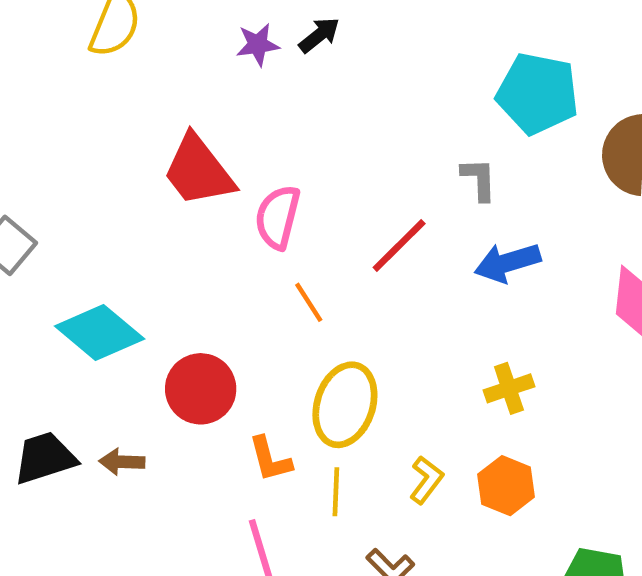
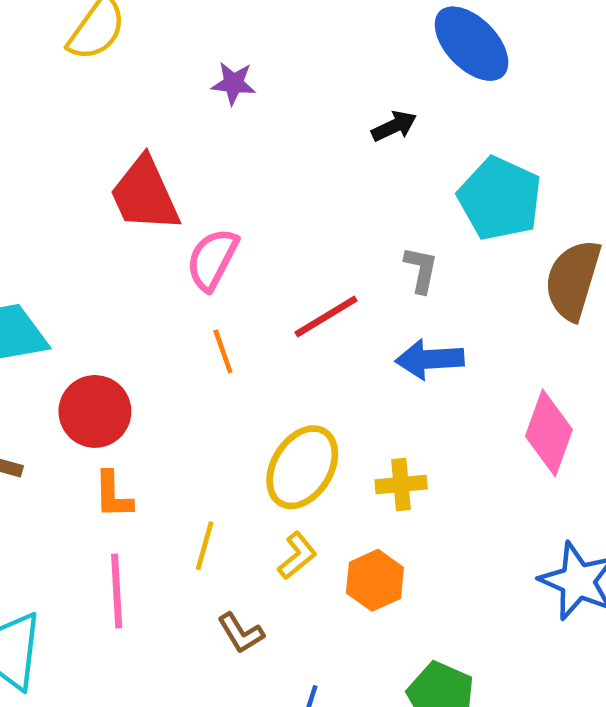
black arrow: (319, 35) -> (394, 126), moved
yellow ellipse: (345, 405) -> (302, 467), moved
orange L-shape: (270, 459) -> (113, 495), moved

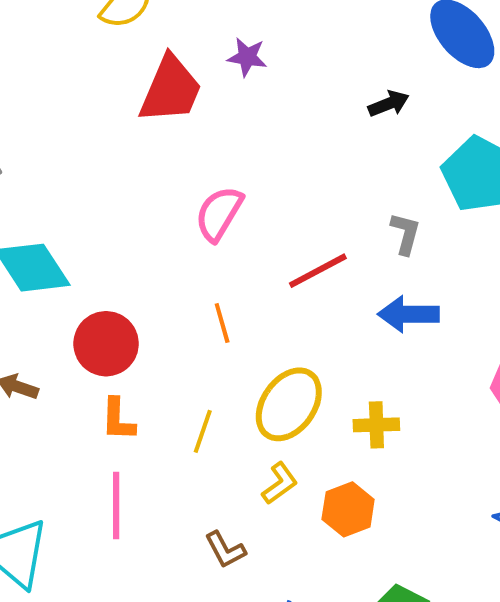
red trapezoid: (145, 195) -> (171, 89), moved, turned -136
orange line: (223, 351) -> (222, 323), moved
yellow line: (205, 546) -> (203, 431), moved

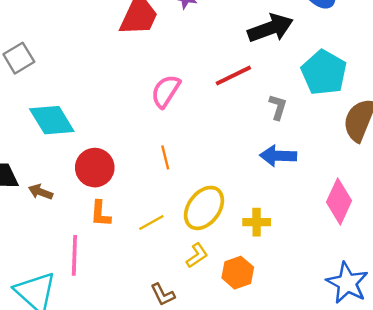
black arrow: (389, 104) -> (270, 28), size x1.8
red line: (318, 271) -> (233, 75), moved
yellow line: (203, 431) -> (151, 223), turned 40
pink line: (116, 506) -> (74, 255), moved

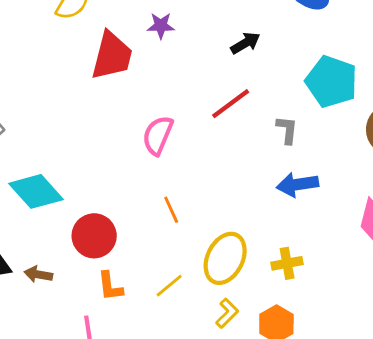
black arrow: (270, 28) -> (245, 43), moved, size x0.6

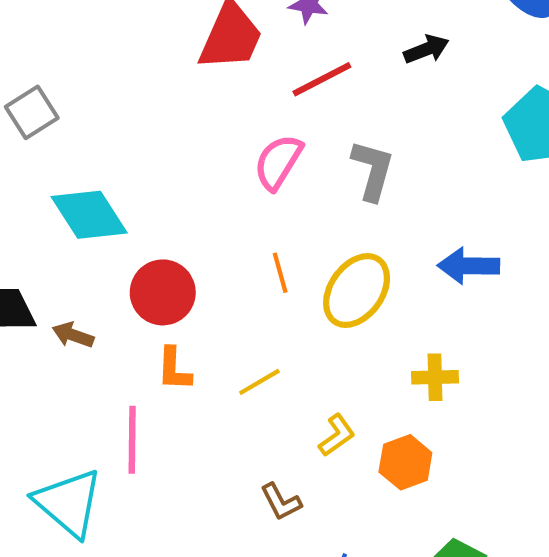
red line: (231, 104) -> (322, 79), moved
gray L-shape: (287, 130) -> (373, 170), moved, size x1.4
yellow ellipse: (225, 258) -> (357, 291), moved

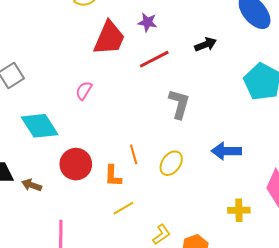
pink semicircle: (278, 162) -> (84, 91), moved, size x0.7
yellow ellipse: (357, 291) -> (171, 163), size x0.7
orange L-shape: (174, 369) -> (113, 176), moved
yellow cross: (435, 377) -> (239, 210), moved

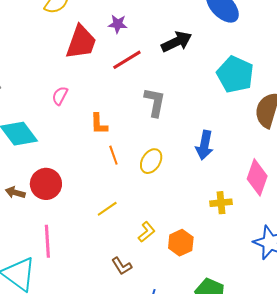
black arrow: (206, 44) -> (177, 42), size x1.4
blue arrow: (226, 151) -> (204, 145), turned -76
red circle: (76, 164) -> (46, 184), moved
orange L-shape: (113, 176) -> (99, 124), moved

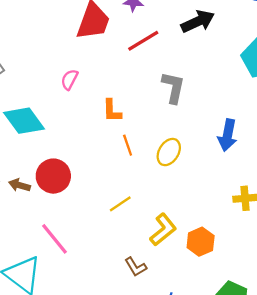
yellow L-shape: (147, 232) -> (163, 230), size x1.4
pink line: (47, 241) -> (54, 239), turned -36

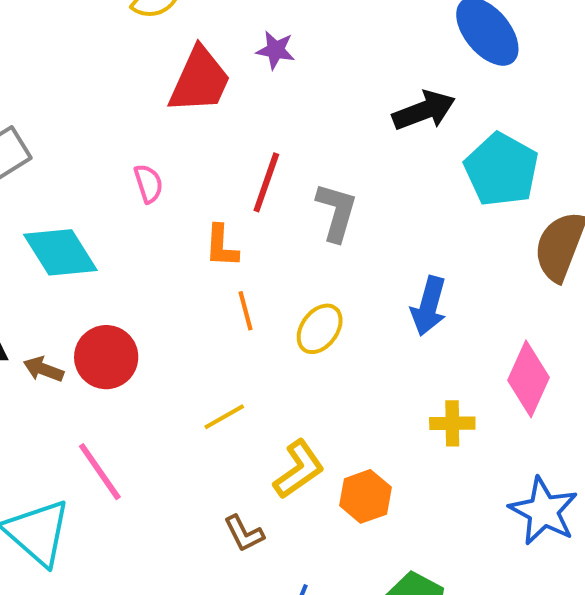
black arrow: (198, 21) -> (424, 111), moved
red line: (143, 41) -> (266, 182), moved, turned -44
pink semicircle: (69, 79) -> (149, 184), turned 130

